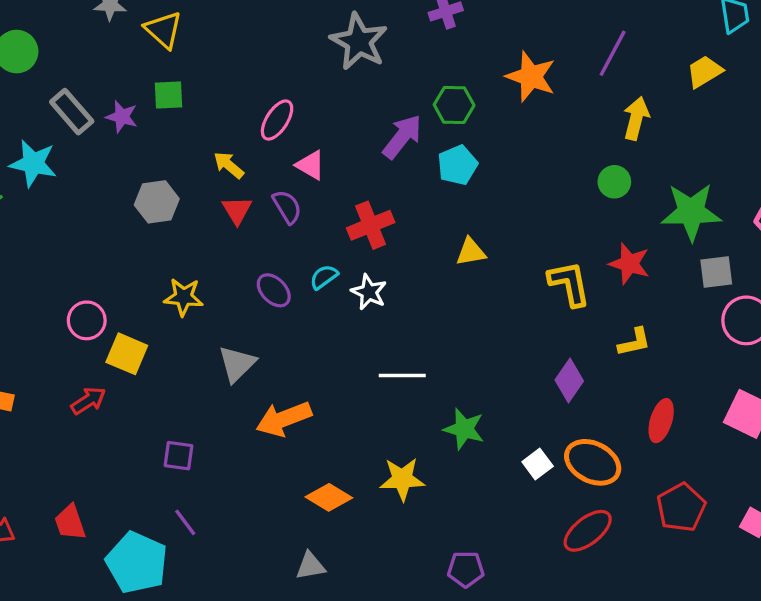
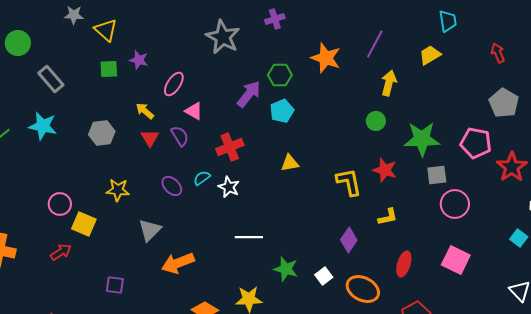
purple star: (122, 117) -> (139, 60), moved
cyan star: (33, 163) -> (43, 126), moved
white square: (538, 464) -> (324, 276), moved

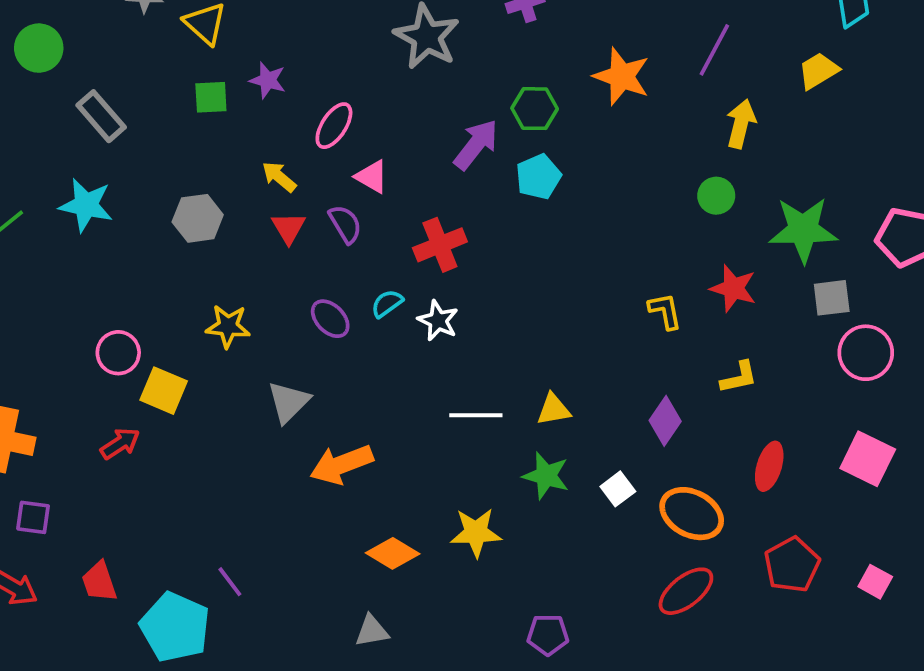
yellow triangle: (290, 163) -> (553, 409), moved
yellow L-shape: (349, 182) -> (665, 311), size x0.7
purple square: (115, 285) -> (33, 517), moved

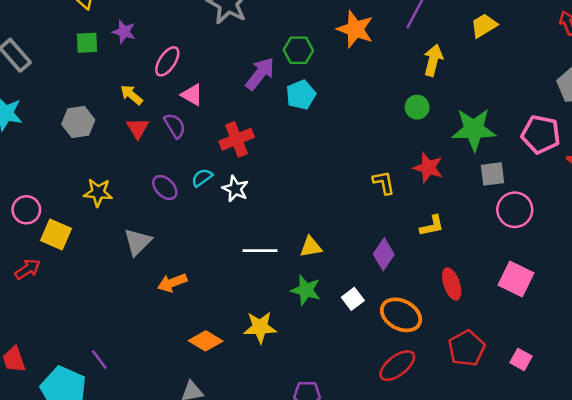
orange arrow: (342, 464) -> (172, 283), size x0.7
red ellipse: (769, 466) -> (452, 284), turned -36

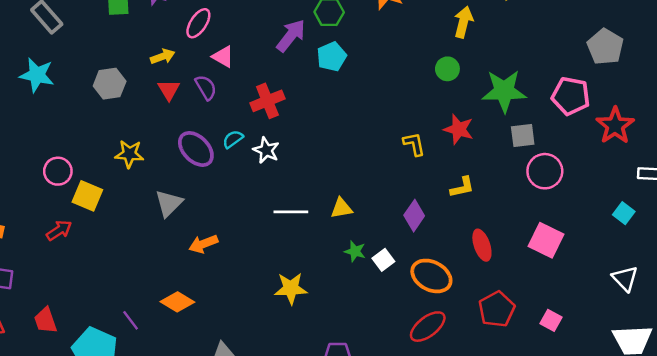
yellow arrow: (131, 95) -> (163, 57), turned 120
purple ellipse: (165, 188) -> (196, 149), size x1.4
green star: (306, 290) -> (355, 251), moved, size x0.7
orange diamond: (206, 341) -> (177, 302), moved

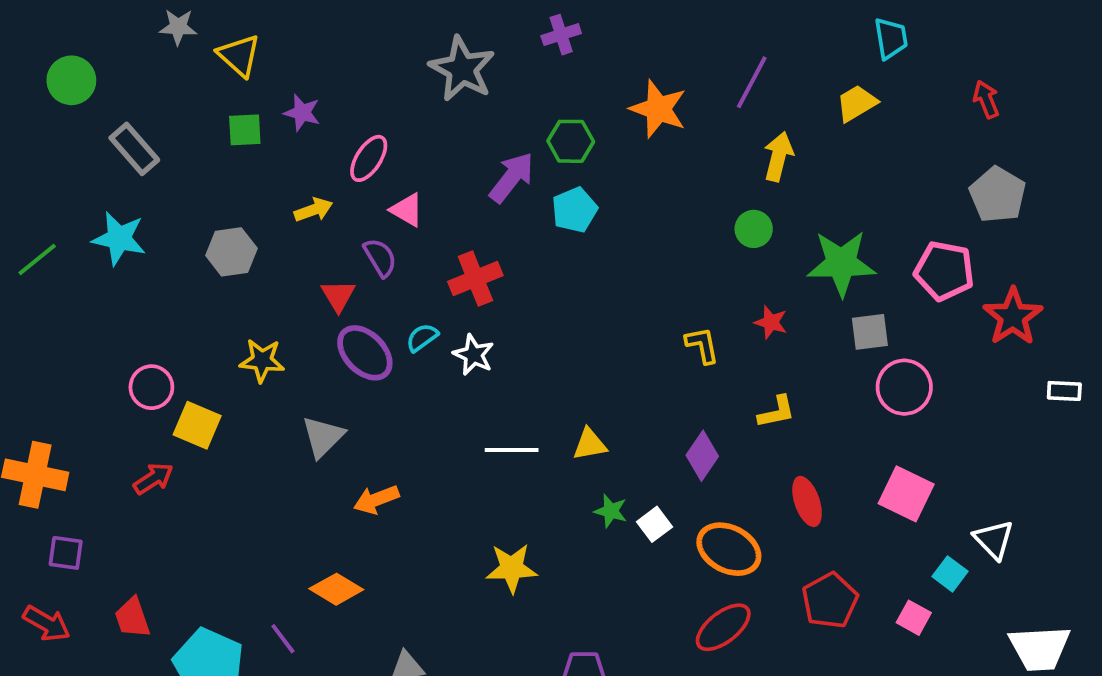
red triangle: (169, 90) -> (338, 296), moved
red star: (459, 129) -> (771, 322), size x0.7
cyan square: (624, 213) -> (950, 574), moved
white triangle: (625, 278) -> (994, 540), moved
purple line: (131, 320) -> (283, 639), moved

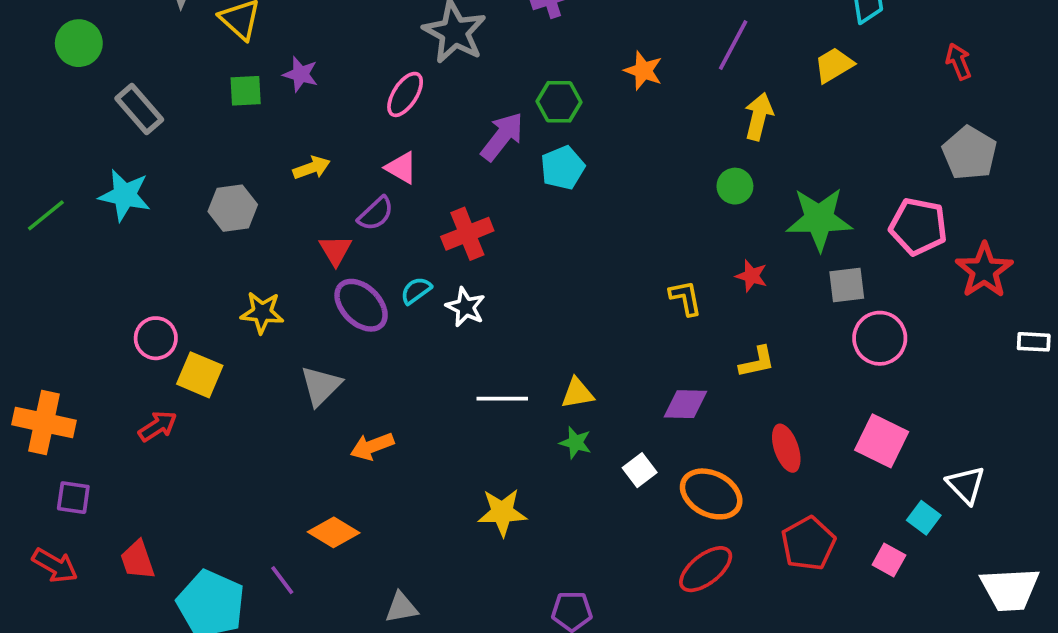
orange star: (658, 109) -> (643, 71), size x0.7
pink ellipse: (369, 158) -> (405, 94), moved
purple semicircle: (380, 258) -> (376, 214), turned 78
purple diamond: (702, 456) -> (685, 404), turned 57
green star: (611, 511) -> (575, 443), moved

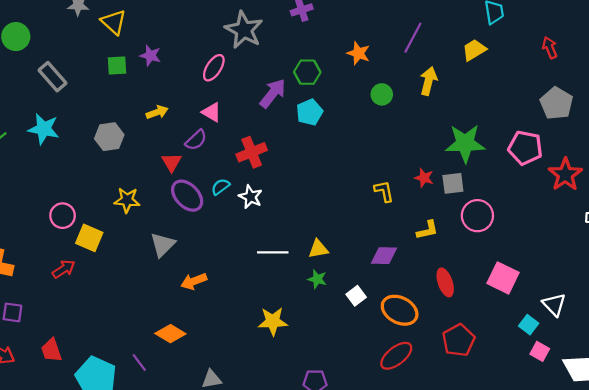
green circle: (735, 186) -> (382, 94), moved
gray square: (847, 285) -> (453, 183), moved
pink circle: (880, 338) -> (477, 216), moved
pink square: (889, 560) -> (540, 351), moved

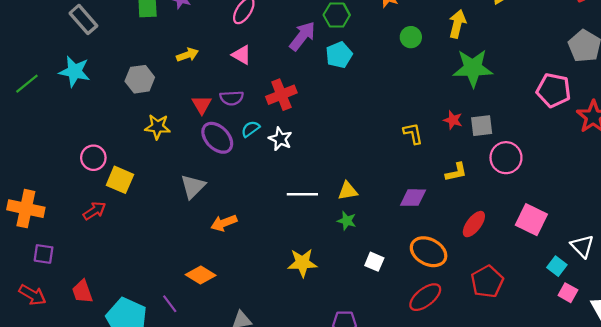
purple semicircle: (196, 140) -> (232, 98), moved, turned 40
green star: (465, 143) -> (473, 68), moved
yellow star: (127, 200) -> (158, 127), moved
red ellipse: (445, 282) -> (474, 224), turned 56
white square: (356, 296) -> (374, 262), moved, turned -30

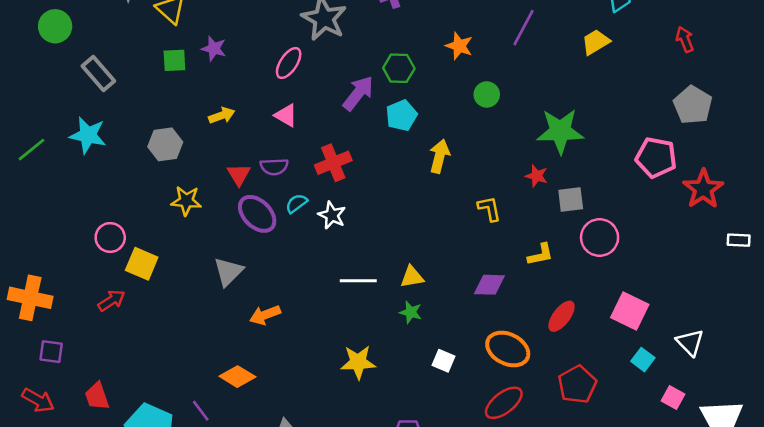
yellow arrow: (457, 24) -> (439, 156), moved
red star: (453, 120) -> (537, 176), moved
cyan square: (557, 266) -> (643, 360), moved

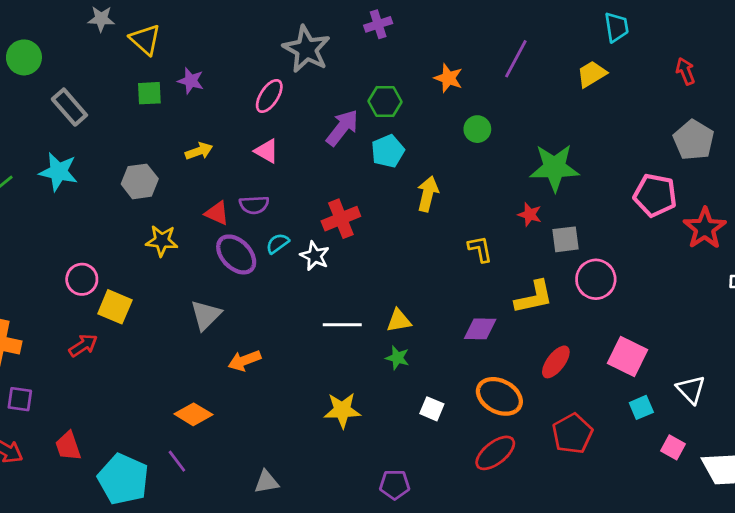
red cross: (333, 163) -> (341, 219), moved
red triangle: (239, 175) -> (217, 213), turned -35
yellow L-shape: (541, 255) -> (534, 297), size x1.4
cyan square: (643, 360) -> (641, 407), turned 30
orange diamond: (237, 377) -> (193, 414), moved

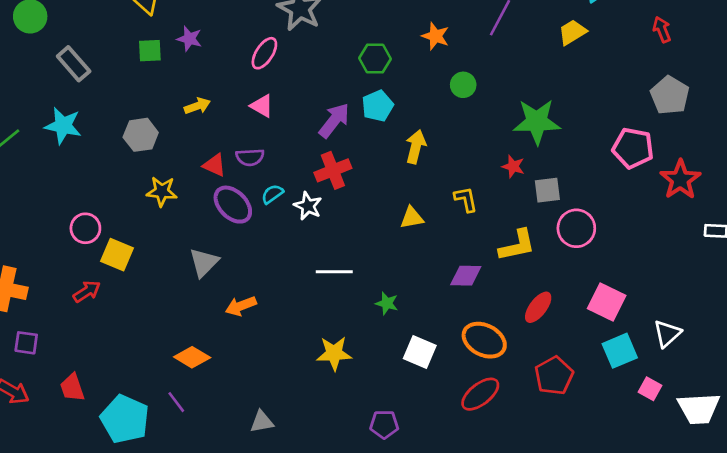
purple arrow: (342, 128) -> (334, 120), moved
yellow triangle: (399, 321) -> (412, 218), moved
white triangle: (691, 390) -> (667, 334), turned 32
cyan square: (641, 407) -> (620, 351), size x1.5
white square: (432, 409) -> (420, 352), size x1.4

